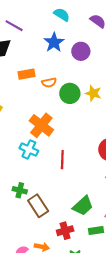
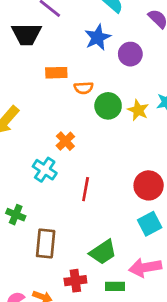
orange cross: (41, 125) -> (65, 141), size x0.6
green cross: (20, 190) -> (16, 215), moved
brown rectangle: (38, 206) -> (46, 244), turned 30

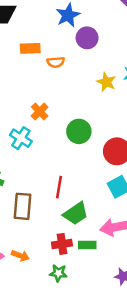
purple circle: (130, 54) -> (87, 38), moved
green circle: (108, 106) -> (79, 131), moved
red line: (86, 189) -> (59, 187), moved
red cross: (75, 281) -> (62, 244), moved

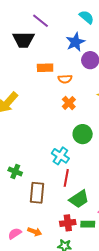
orange cross: (40, 111) -> (69, 103), moved
cyan cross: (21, 138) -> (60, 156), moved

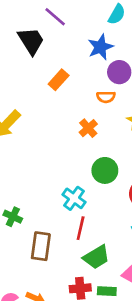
cyan semicircle: (87, 17) -> (117, 14), turned 77
black trapezoid: (23, 40) -> (31, 41), turned -125
orange rectangle: (45, 68) -> (59, 80), turned -49
orange semicircle: (65, 79) -> (106, 97), moved

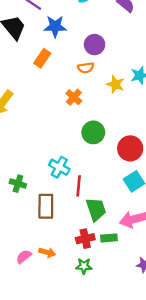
blue star: (100, 47) -> (55, 26), moved, turned 30
cyan cross: (74, 198) -> (59, 167), moved
green trapezoid: (96, 257) -> (96, 209), turned -70

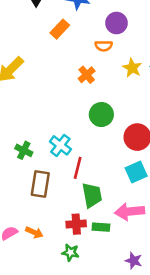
green cross: (18, 184) -> (24, 150), moved

